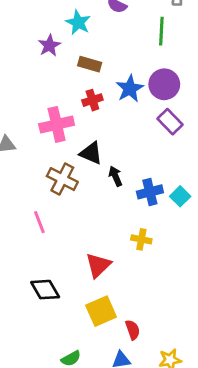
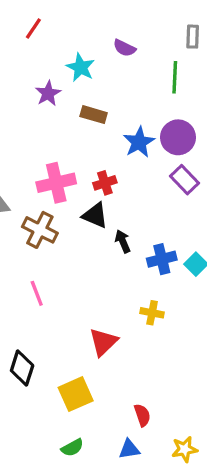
red cross: (92, 100) -> (105, 183), moved
brown cross: (62, 179) -> (40, 230), moved
black diamond: (45, 290) -> (22, 368), moved, turned 48
yellow square: (101, 311) -> (76, 394), moved

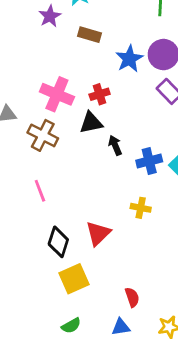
pink cross: (56, 183) -> (57, 94), turned 36
black triangle: (95, 215) -> (91, 123), turned -35
black diamond: (22, 368) -> (58, 242), moved

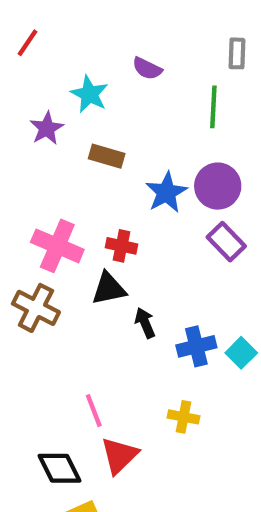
red cross: (100, 94) -> (121, 246), turned 30
pink line: (40, 191) -> (94, 411), moved
black diamond: (58, 242) -> (59, 468), turned -44

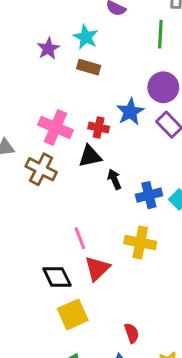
cyan star: (89, 94) -> (86, 37), moved
blue star: (166, 192) -> (130, 112), moved
yellow cross: (184, 417) -> (140, 243), size x1.5

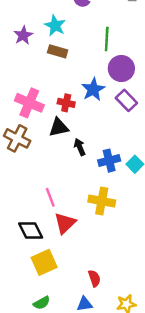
green line: (160, 34) -> (107, 39), moved

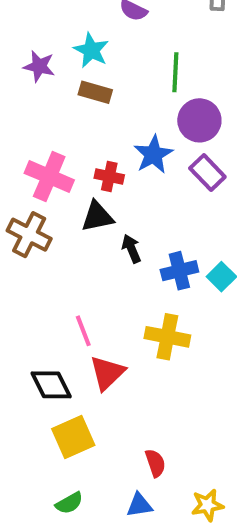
purple star: (23, 35) -> (39, 66), turned -30

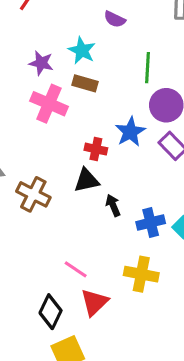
pink cross: (49, 177) -> (49, 104), moved
pink line: (83, 331) -> (76, 269), turned -35
black diamond: (51, 385) -> (51, 312), turned 52

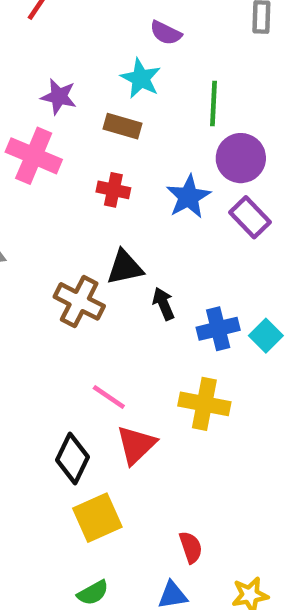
cyan star: (82, 51) -> (141, 78), moved
pink cross: (49, 104) -> (34, 156), moved
red cross: (96, 149) -> (113, 190), moved
brown cross: (33, 194) -> (79, 301), moved

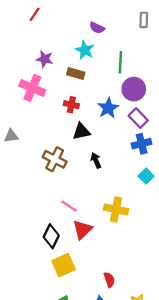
black triangle: (125, 267) -> (81, 131), moved
blue cross: (218, 329) -> (142, 144), moved

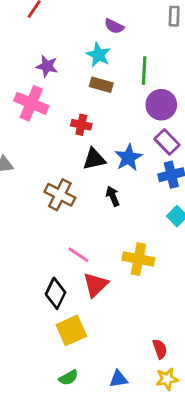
brown rectangle: (76, 73) -> (101, 85), moved
blue star: (108, 108) -> (128, 158), moved
red semicircle: (109, 280) -> (160, 349), moved

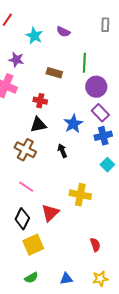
cyan star: (98, 55) -> (34, 36), moved
black triangle: (94, 159) -> (38, 125), moved
pink line: (78, 255) -> (26, 187), moved
red semicircle: (160, 349) -> (95, 245), moved

